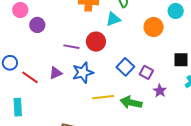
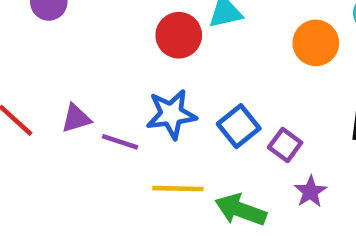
red circle: (96, 42) -> (179, 35), moved
purple line: (71, 47) -> (120, 142), moved
blue star: (83, 72) -> (171, 114), moved

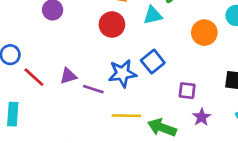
red circle: (179, 35) -> (112, 24), moved
blue square: (239, 126) -> (153, 62), moved
purple square: (285, 145) -> (187, 91), turned -30

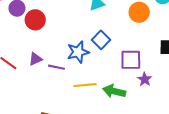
red circle: (112, 24) -> (35, 20), moved
purple square: (187, 91) -> (131, 60), size x1.5

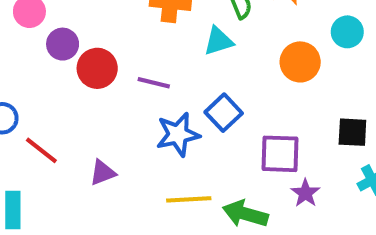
purple triangle: (35, 59) -> (103, 173), moved
purple line: (56, 67) -> (154, 83), moved

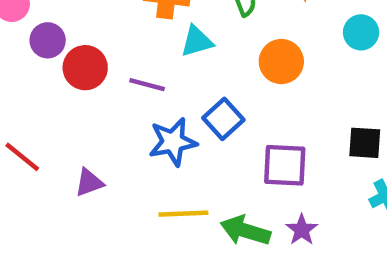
cyan triangle: (218, 41) -> (197, 41), moved
orange circle: (300, 62) -> (281, 62), moved
purple star: (305, 193) -> (302, 230), moved

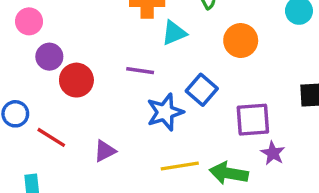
purple circle: (48, 40) -> (49, 57), moved
red circle: (85, 68) -> (76, 80), moved
purple star: (302, 230) -> (273, 153), moved

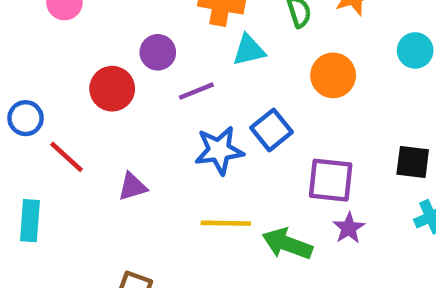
purple circle: (49, 57) -> (158, 52), moved
purple line: (140, 71) -> (196, 91), turned -40

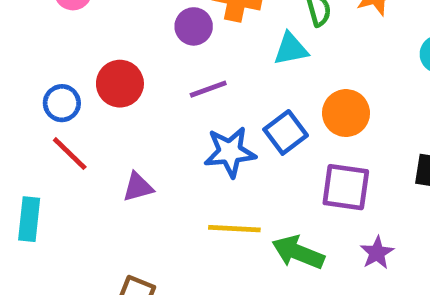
cyan triangle: (249, 50) -> (291, 49), moved
purple circle: (158, 52) -> (194, 26), moved
orange circle: (333, 75) -> (346, 113), moved
blue circle: (26, 118) -> (62, 103), moved
purple star: (349, 228) -> (377, 253), moved

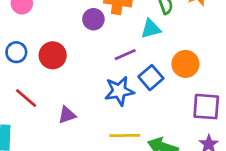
purple line: (208, 89) -> (125, 55), moved
blue circle: (62, 103) -> (16, 52), moved
purple square: (346, 187) -> (206, 107), moved

